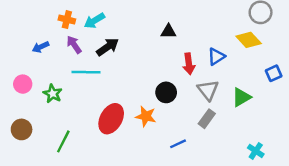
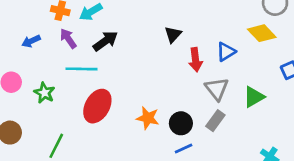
black triangle: (168, 31) -> (173, 34), moved, turned -49
black circle: (166, 92) -> (181, 123), moved
red ellipse: (111, 119) -> (97, 106), moved

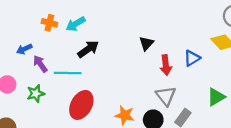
purple arrow: (68, 38) -> (40, 64), moved
gray triangle: (217, 89) -> (166, 96), moved
green star: (44, 93) -> (36, 94), turned 30

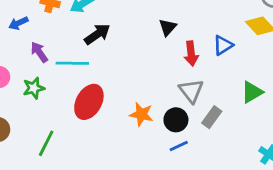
blue arrow: (24, 49) -> (18, 23), moved

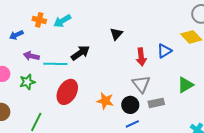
black triangle: (168, 27) -> (116, 34), moved
black arrow: (97, 34) -> (80, 53), moved
purple arrow: (39, 52) -> (31, 56), turned -42
gray rectangle: (212, 117) -> (156, 103), turned 42

